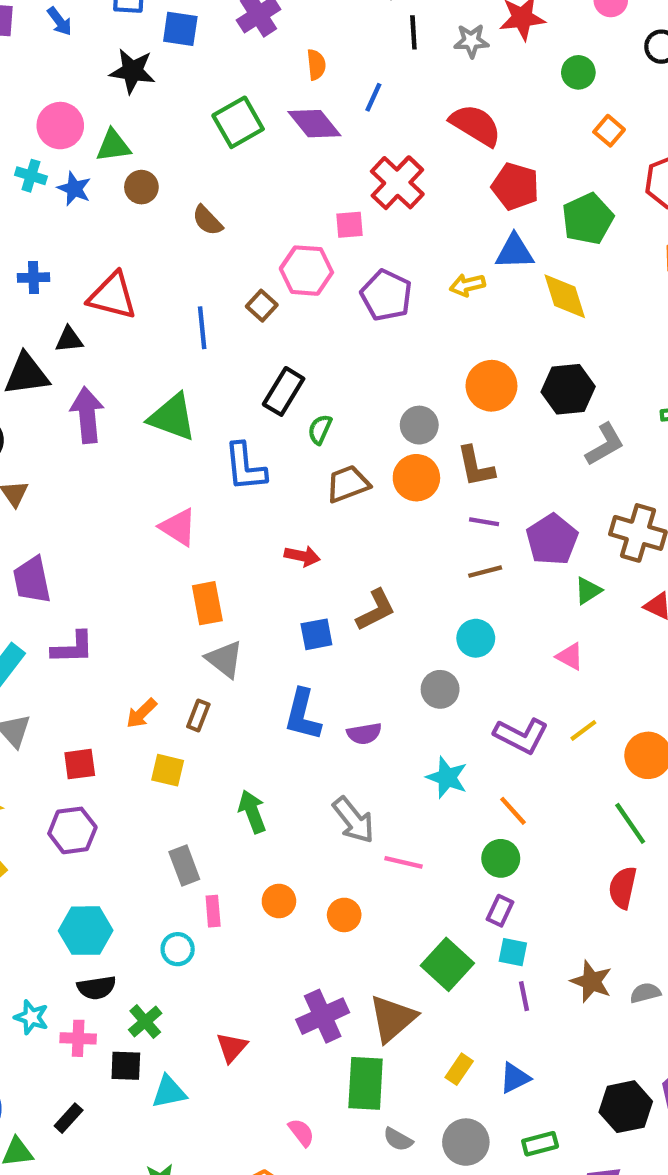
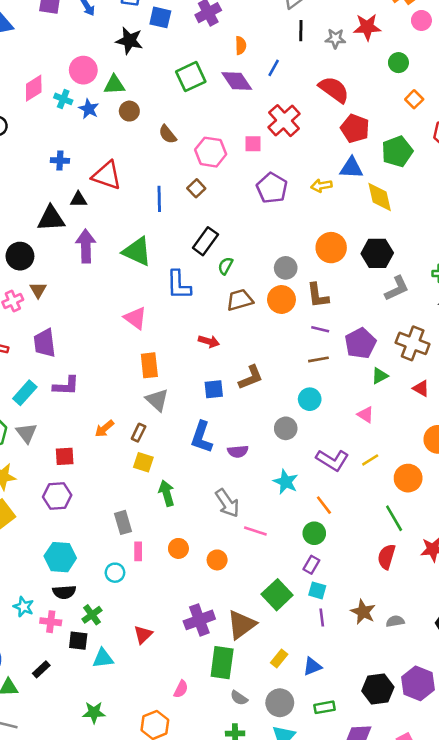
pink hexagon: (306, 271) -> (211, 152), moved
yellow square: (168, 770) -> (143, 462), moved
pink semicircle: (301, 1132) -> (181, 689), turned 60

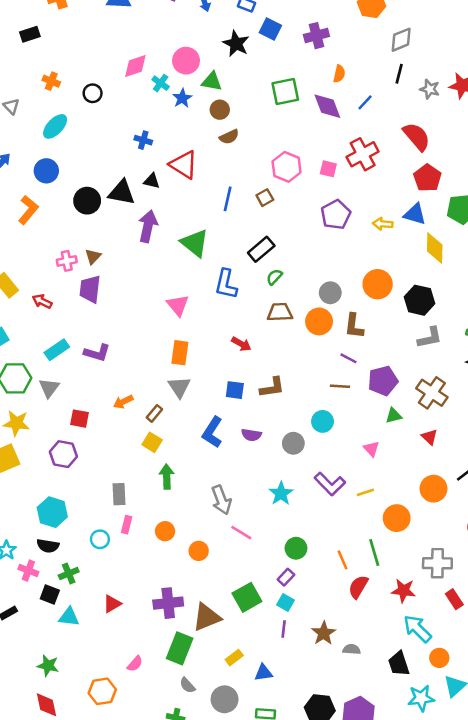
brown semicircle: (168, 134) -> (229, 137), moved, turned -90
black circle: (20, 256) -> (87, 201), moved
purple trapezoid: (45, 343) -> (90, 289), moved
purple semicircle: (238, 451) -> (251, 435), moved
orange line: (324, 505) -> (342, 560), moved

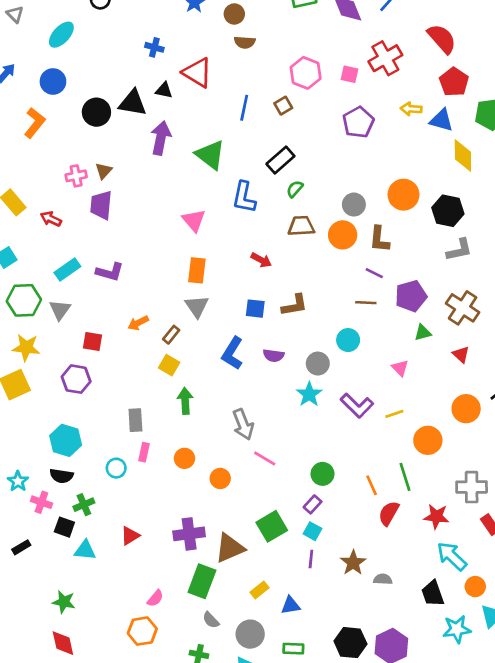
brown semicircle: (229, 137) -> (245, 42), turned 30
yellow arrow: (383, 224) -> (411, 109), moved
cyan star: (281, 493) -> (309, 394), moved
orange hexagon: (102, 691) -> (142, 631), moved

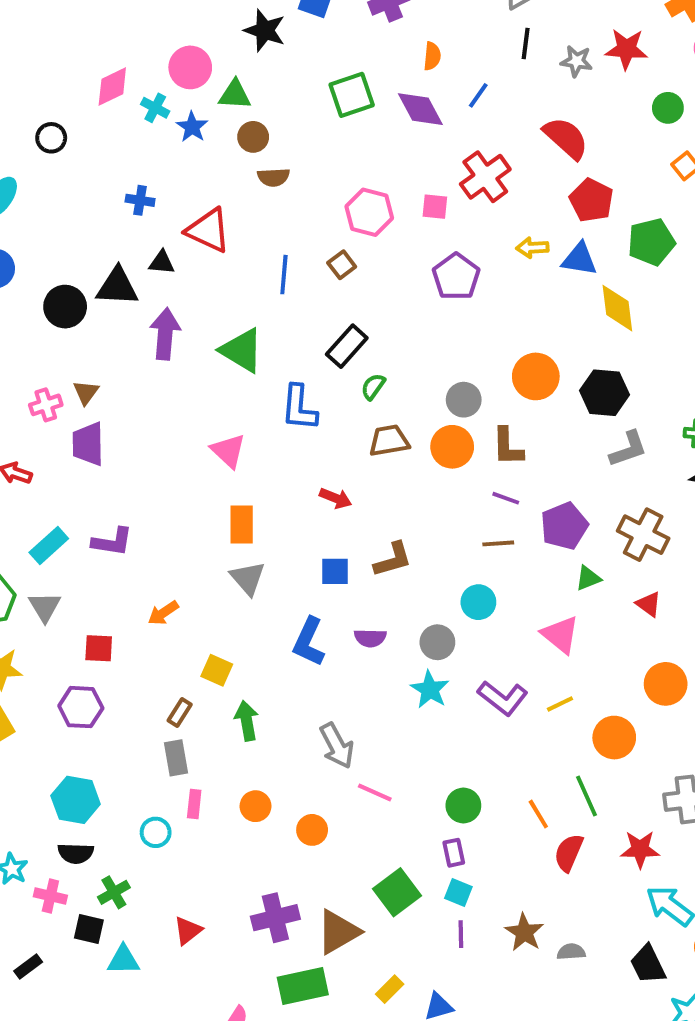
brown rectangle: (171, 335) -> (180, 712), moved
pink triangle: (400, 368) -> (560, 635), size x1.5
purple rectangle: (313, 504) -> (454, 853), turned -48
green rectangle: (202, 581) -> (303, 986), turned 64

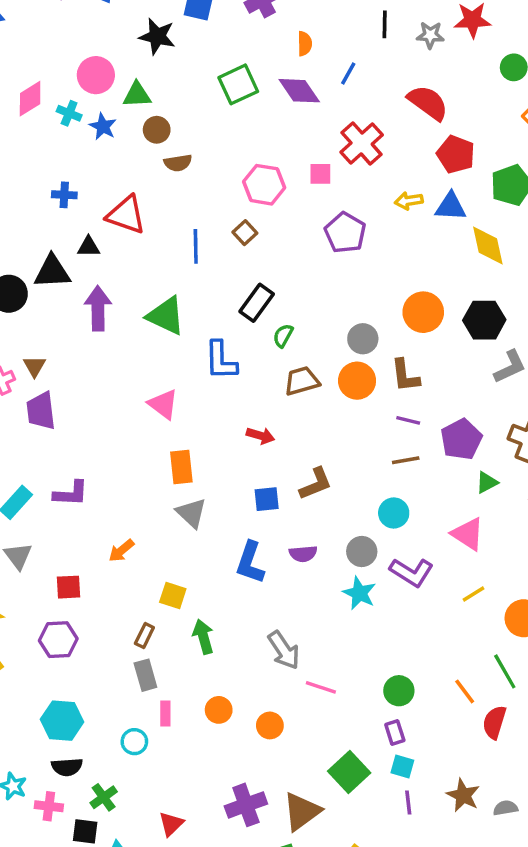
purple L-shape: (503, 698) -> (412, 572), moved

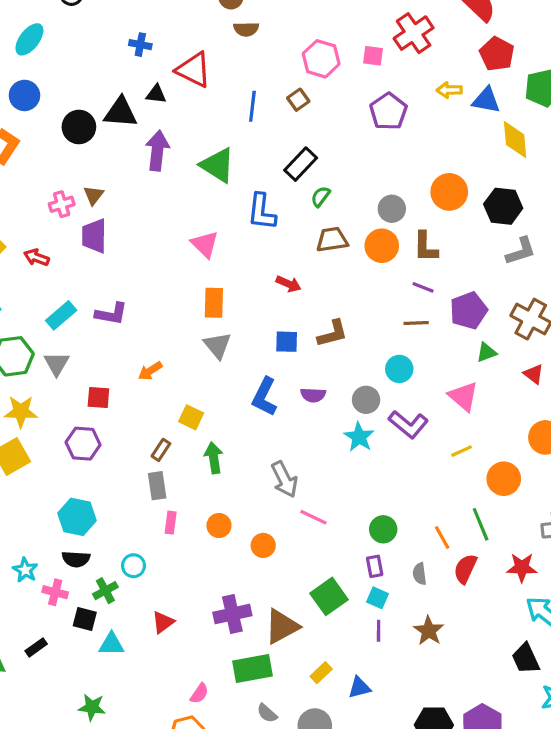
cyan circle: (134, 742) -> (134, 566), moved
gray semicircle: (505, 808) -> (420, 574), moved, turned -95

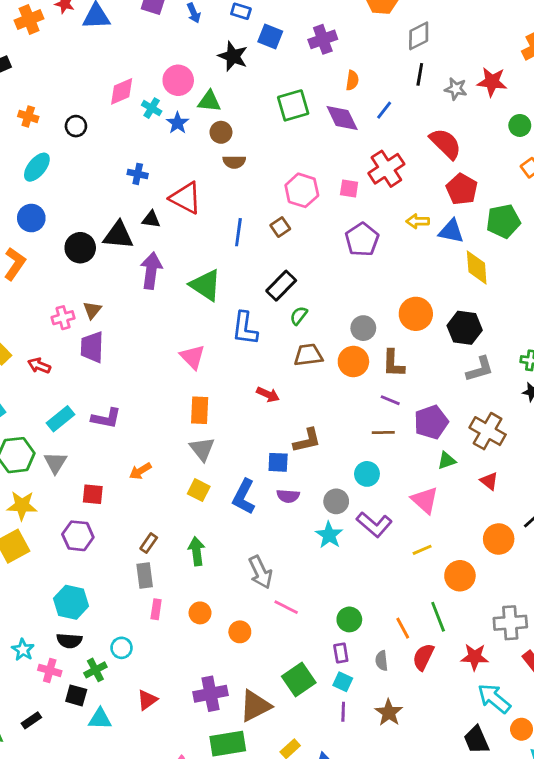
blue square: (287, 342) -> (278, 462), moved
yellow square: (191, 417) -> (199, 490), moved

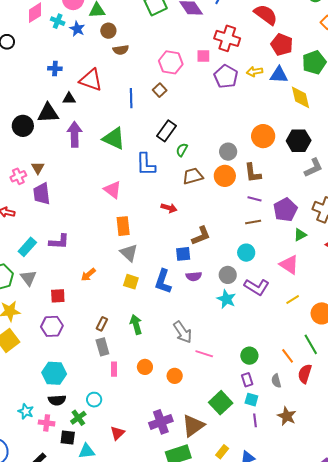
red cross: (386, 169) -> (227, 38), turned -30
purple pentagon: (362, 240) -> (226, 77), moved

